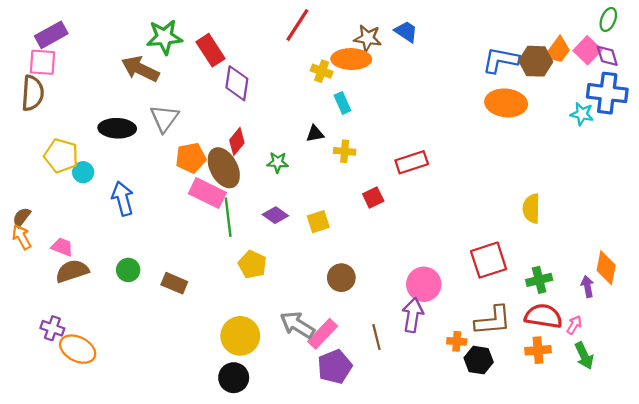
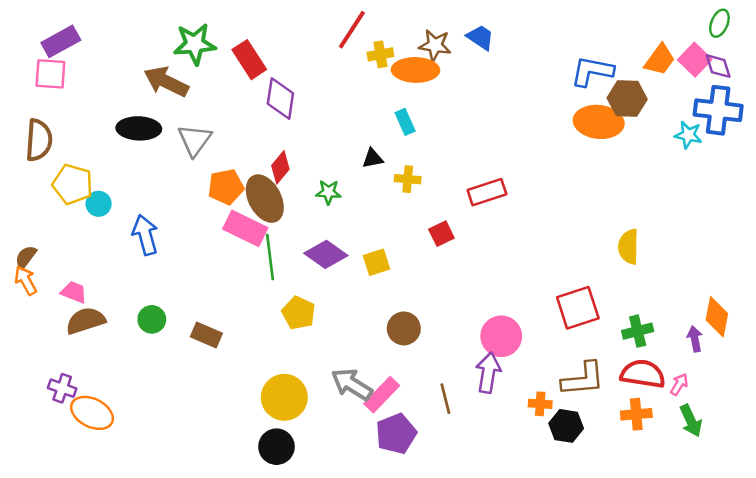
brown hexagon: (536, 61) -> (627, 99), moved
yellow cross: (322, 71) -> (380, 54), moved, turned -30
brown semicircle: (33, 93) -> (39, 140), moved
black ellipse: (117, 128) -> (139, 128), moved
purple diamond: (275, 215) -> (326, 254), size x1.4

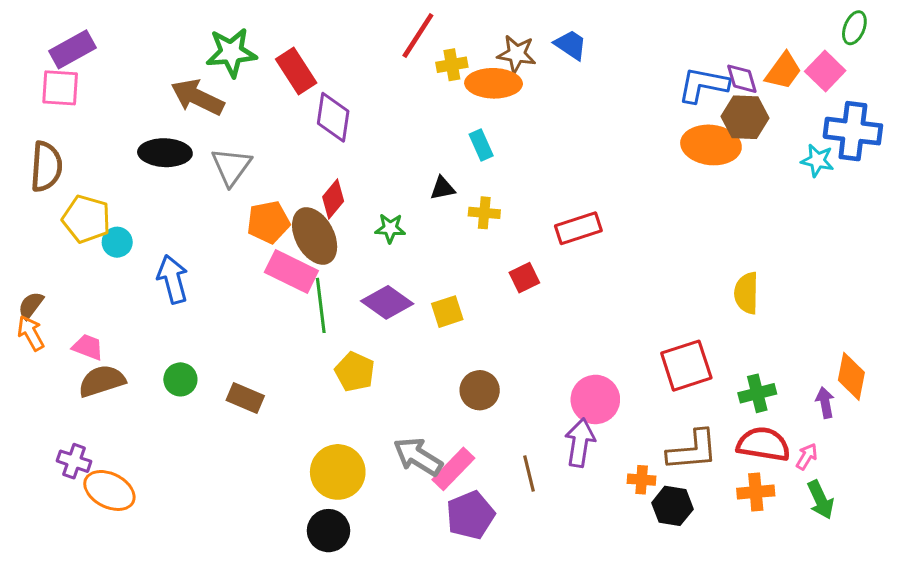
purple diamond: (718, 66) -> (742, 79), moved

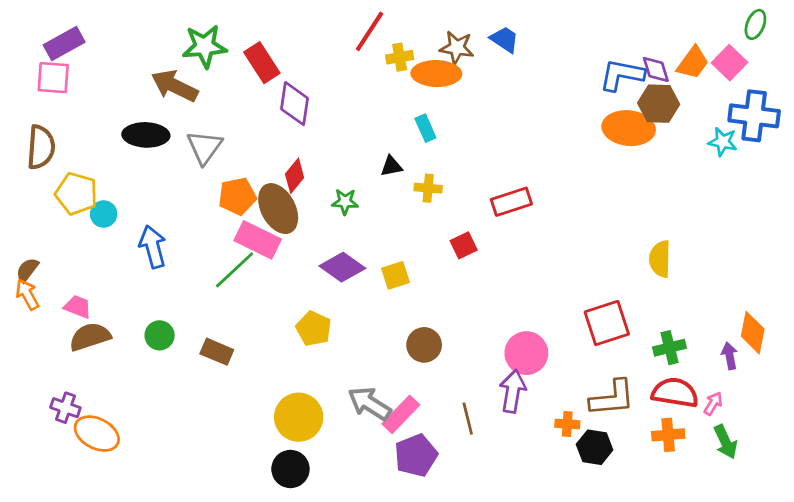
green line: (321, 305) -> (235, 270), moved, turned 54

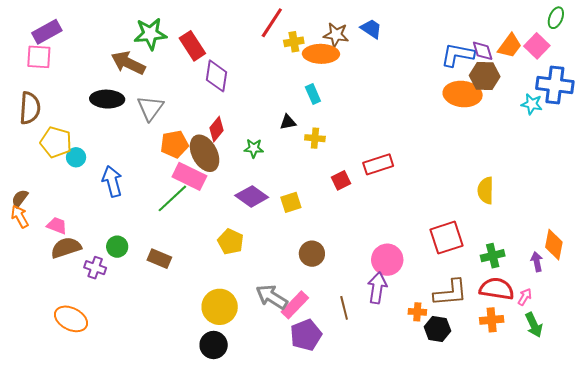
red rectangle: (511, 202) -> (378, 164), moved
purple cross: (65, 408) -> (95, 268), moved

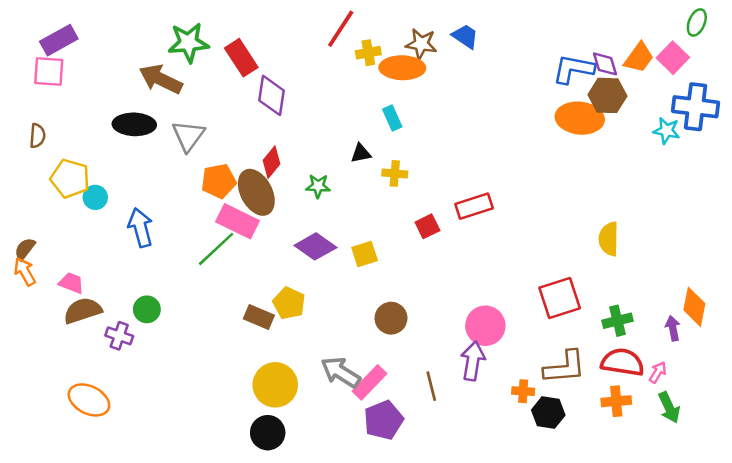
brown semicircle: (30, 108) -> (37, 136), size x0.6
brown rectangle: (159, 259) -> (259, 317), moved

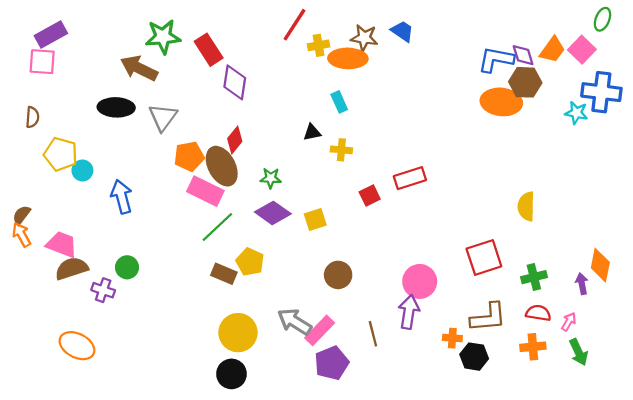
green star: (318, 186) -> (271, 178), moved
green line: (216, 249) -> (217, 227), moved
pink trapezoid: (71, 283) -> (62, 244), size x1.4
red semicircle: (623, 362) -> (538, 313), size x0.7

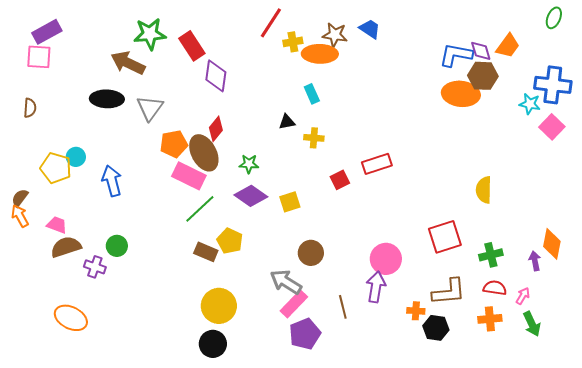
pink square: (582, 50) -> (552, 127), moved
yellow pentagon: (61, 154) -> (56, 168), moved
pink trapezoid: (62, 244) -> (57, 225), size x0.7
gray arrow: (295, 322) -> (286, 282), moved

